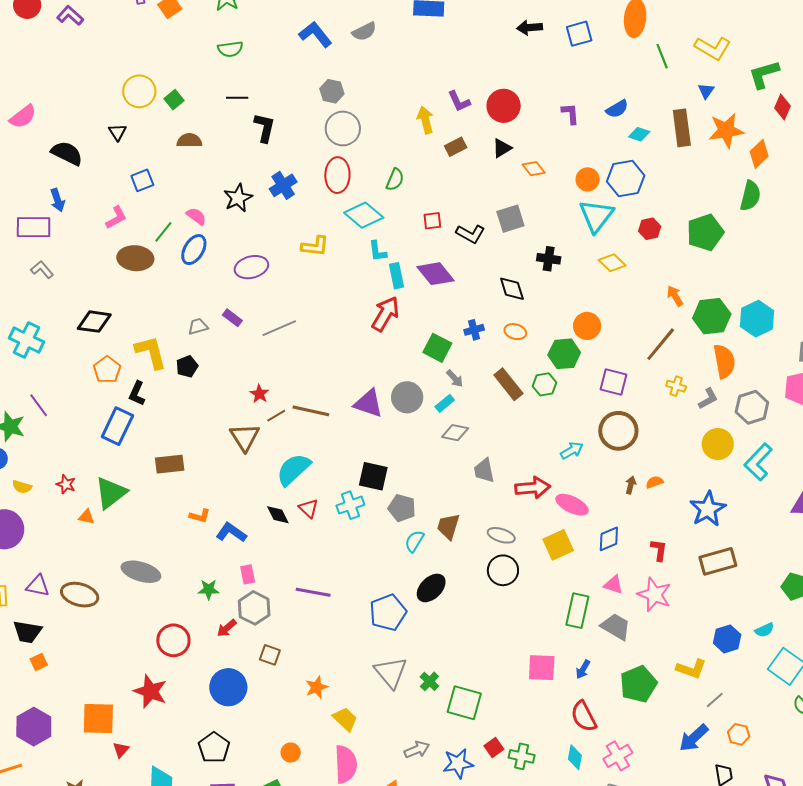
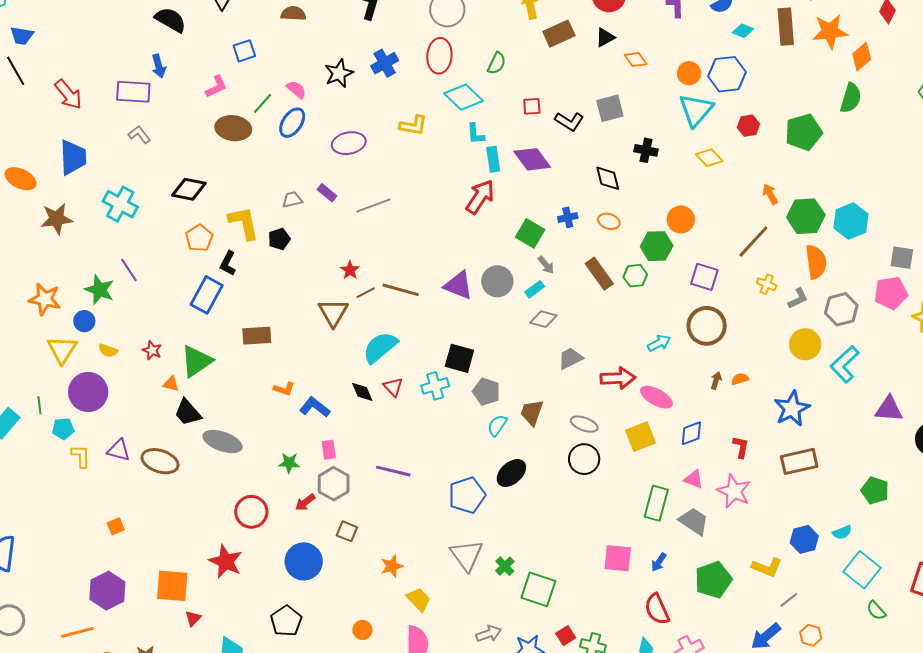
brown rectangle: (456, 147) -> (559, 34), size x1.4
gray trapezoid: (484, 470) -> (570, 358), turned 72
black trapezoid: (27, 632) -> (188, 412), moved, turned 36

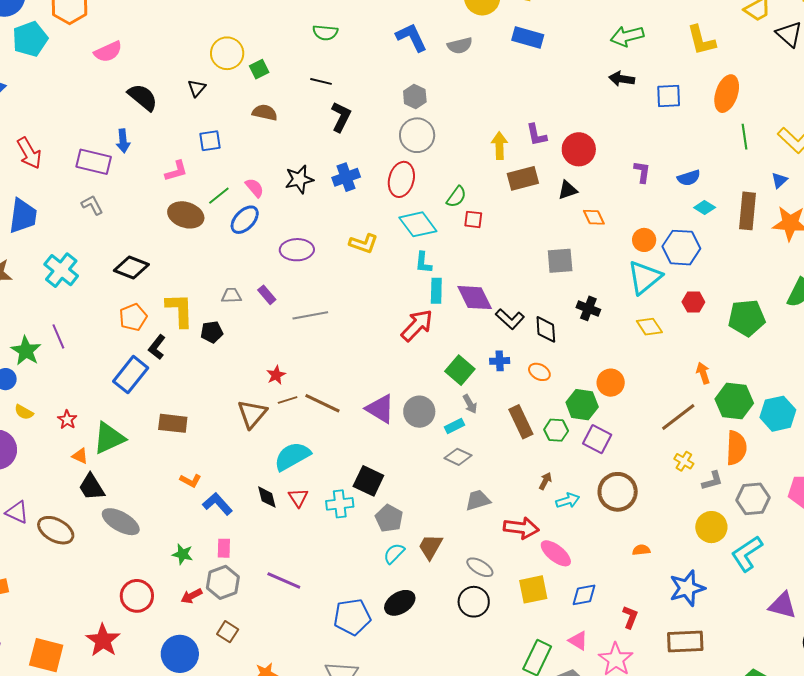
red square: (532, 106) -> (473, 219), moved
black L-shape: (569, 121) -> (510, 319), moved
purple square: (704, 277) -> (597, 439), moved
brown arrow: (716, 381) -> (545, 481), moved

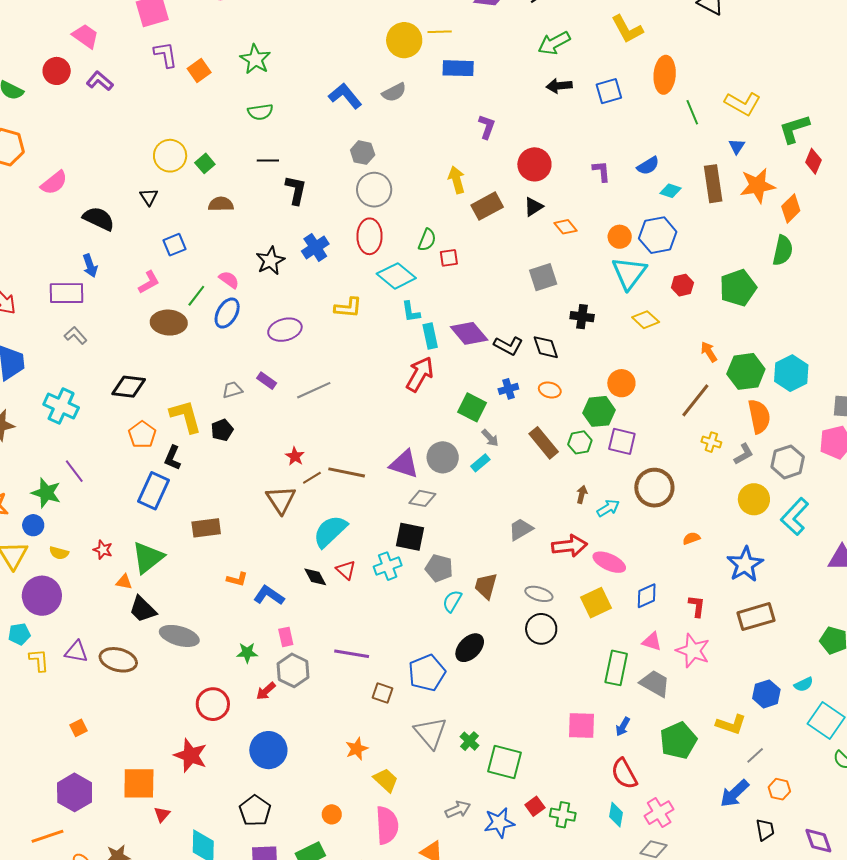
purple L-shape: (536, 135) -> (487, 127), moved, turned -135
gray diamond: (458, 457) -> (422, 498), moved
brown square: (228, 632) -> (383, 693), moved

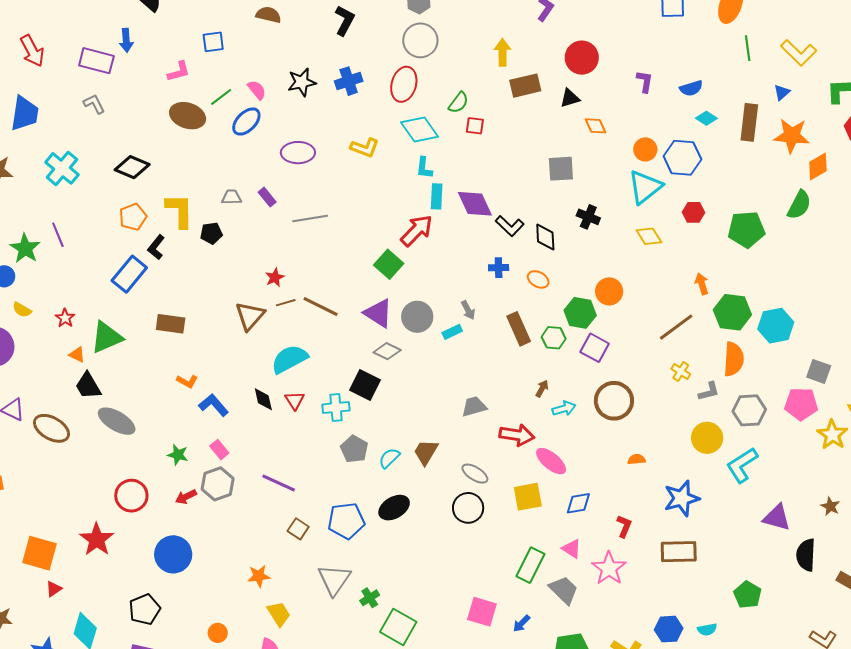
green square: (472, 407) -> (389, 264), moved
gray pentagon: (439, 568) -> (354, 449), moved
pink rectangle: (286, 637) -> (219, 450), turned -42

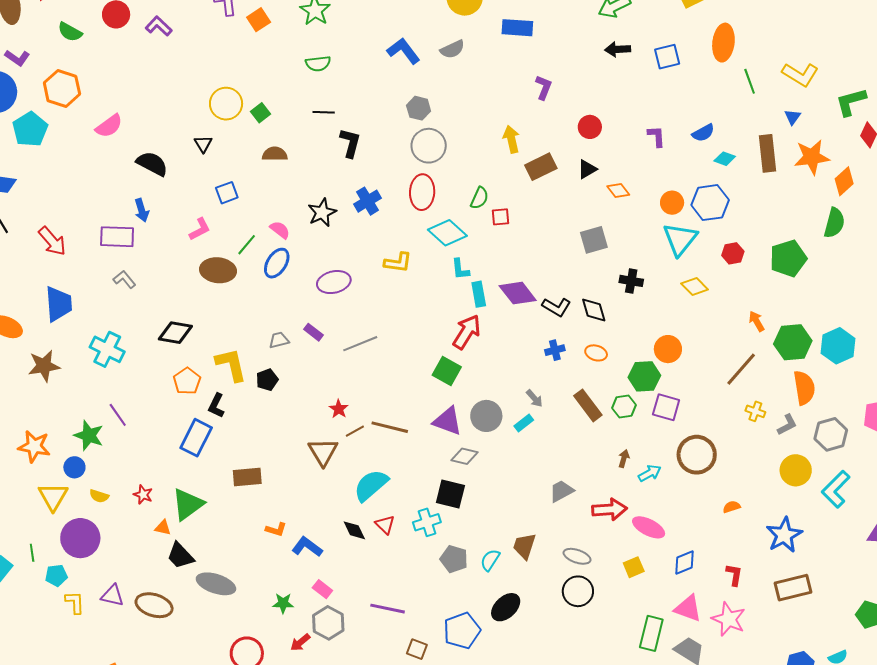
red circle: (582, 58) -> (590, 127), size x0.7
yellow square: (528, 497) -> (634, 567), size x0.7
pink triangle: (572, 549) -> (688, 608), size x1.4

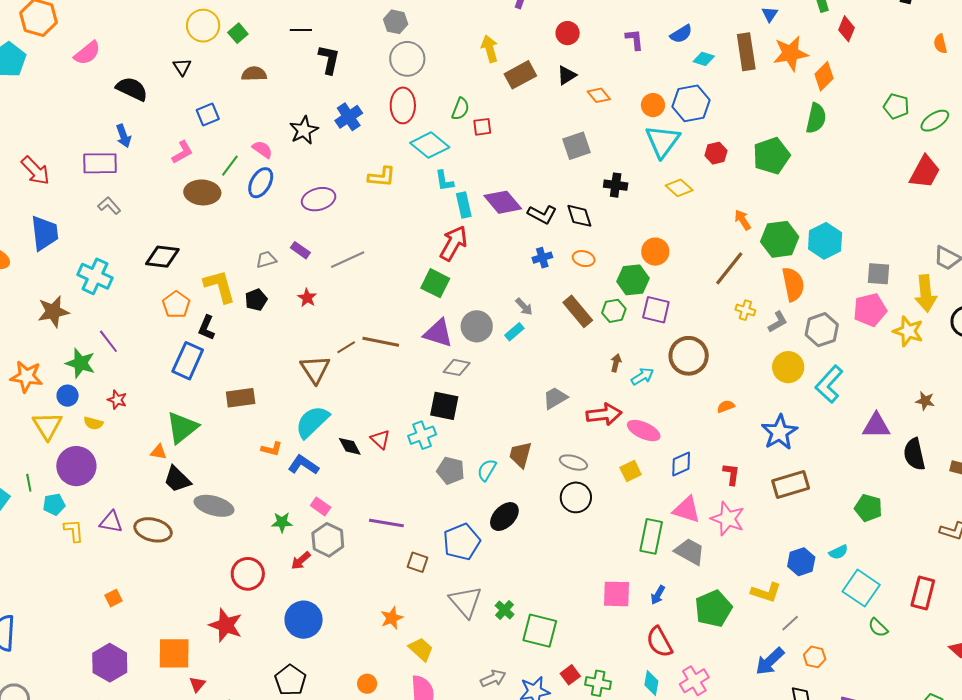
brown star: (44, 366) -> (53, 312), moved
red star: (339, 409) -> (307, 298), moved
cyan semicircle: (371, 485) -> (312, 422), moved
red star: (143, 495) -> (117, 400), moved

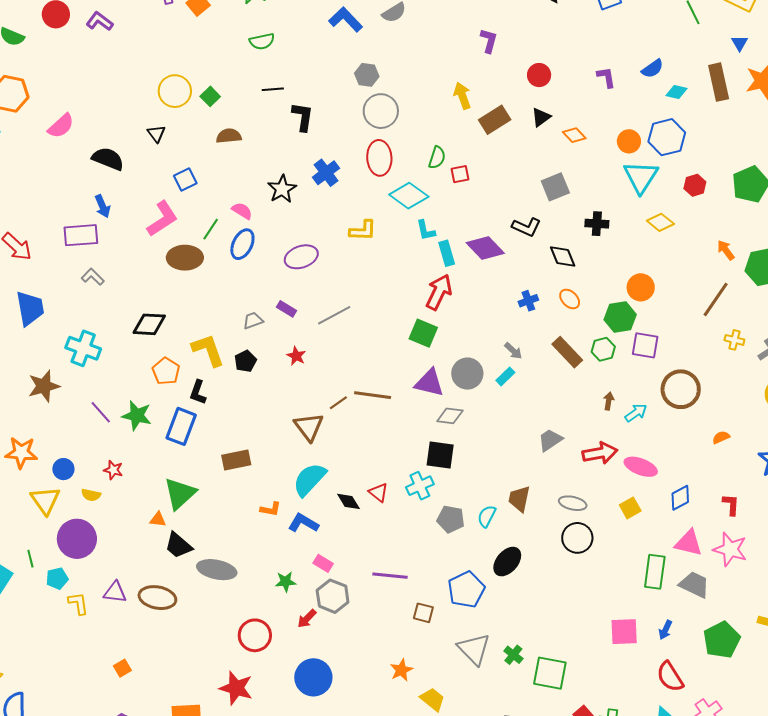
pink L-shape: (182, 152) -> (162, 219), size x1.5
black L-shape: (542, 214) -> (526, 227), moved
orange ellipse: (584, 259) -> (570, 299), turned 35
green star: (80, 363) -> (137, 415), moved

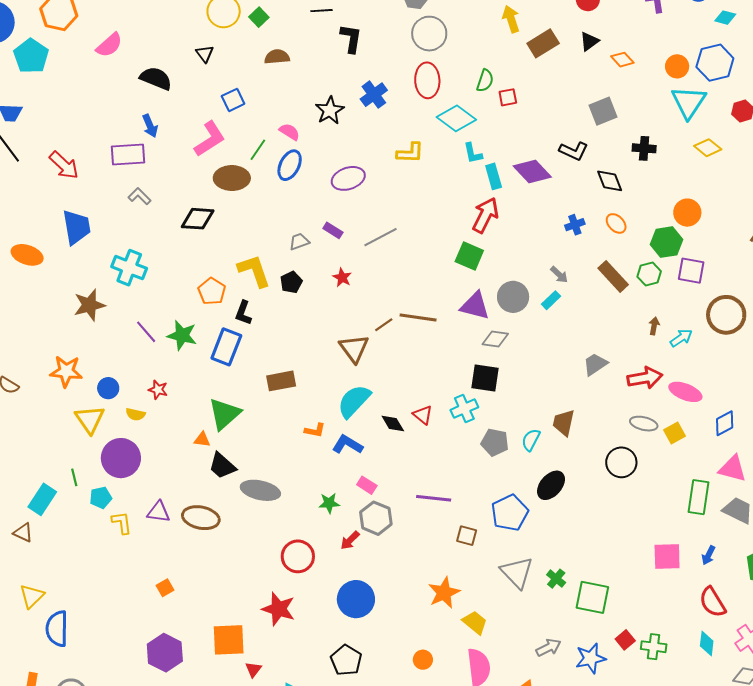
black diamond: (149, 324) -> (198, 219), moved
gray ellipse: (573, 503) -> (644, 424), moved
orange star: (401, 670) -> (444, 593), size x1.4

